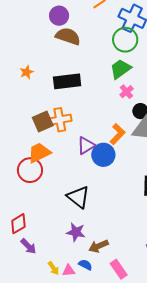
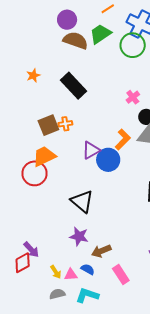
green trapezoid: (120, 69) -> (100, 34), moved
black rectangle: (67, 81) -> (74, 86), turned 52
orange cross: (60, 120) -> (65, 124), size x0.6
red diamond: (18, 224) -> (23, 263), moved

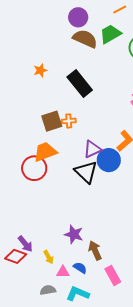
black triangle: (82, 201) -> (86, 172), moved
brown arrow: (101, 251) -> (95, 251), turned 84
red diamond: (23, 263) -> (16, 256), turned 45
yellow arrow: (56, 272) -> (49, 257), moved

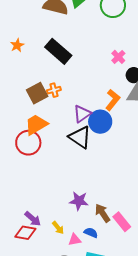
pink rectangle: (113, 275) -> (122, 222), moved

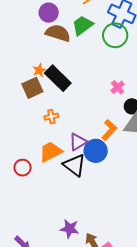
orange star: (17, 45) -> (39, 70), moved
brown square: (37, 93) -> (32, 88), moved
orange trapezoid: (36, 125) -> (51, 152), moved
red circle: (28, 143) -> (23, 168), size x0.7

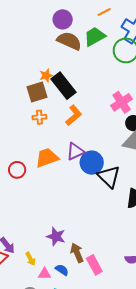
pink cross: (118, 87) -> (122, 102), size x1.5
orange cross: (51, 117) -> (39, 117), moved
orange L-shape: (109, 130) -> (74, 115), moved
black triangle: (74, 165) -> (109, 177), moved

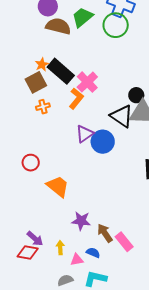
pink cross: (122, 102) -> (87, 82), moved
orange trapezoid: (47, 158) -> (58, 186), moved, turned 70
black triangle: (109, 177) -> (122, 116), moved
yellow arrow: (31, 259) -> (60, 248), turned -144

